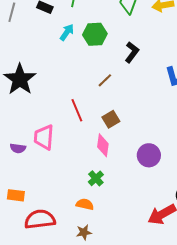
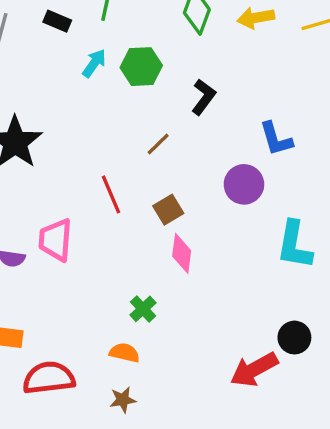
pink diamond: (103, 145) -> (182, 253), moved
purple circle: (149, 155) -> (244, 184), moved

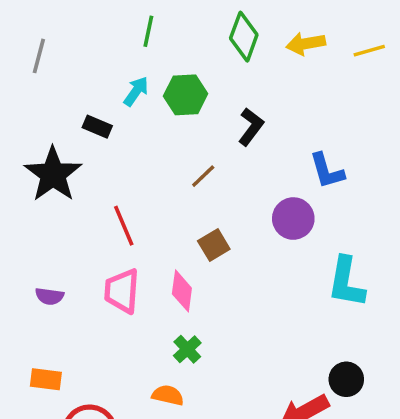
black rectangle: (57, 21) -> (97, 127), moved
red line: (111, 194) -> (124, 226), moved
pink trapezoid: (55, 240) -> (122, 291), moved
pink diamond: (182, 253) -> (182, 291), moved

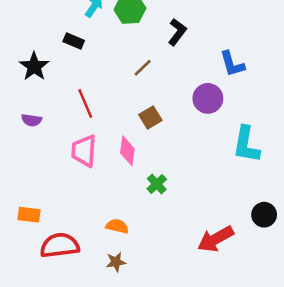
black rectangle: (97, 127) -> (74, 41), moved
black star: (53, 174) -> (34, 66), size x0.7
purple semicircle: (49, 296) -> (32, 120), moved
green cross: (187, 349) -> (157, 184), moved
black circle: (346, 379) -> (264, 215), moved

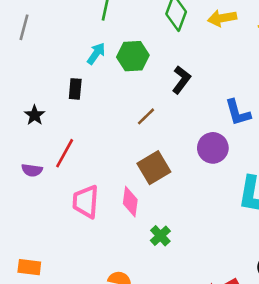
black rectangle: (74, 41) -> (75, 89), turned 72
black star: (34, 66) -> (35, 115), size x0.7
red line: (85, 104) -> (65, 153), moved, turned 52
brown square: (150, 118) -> (154, 168), size x1.4

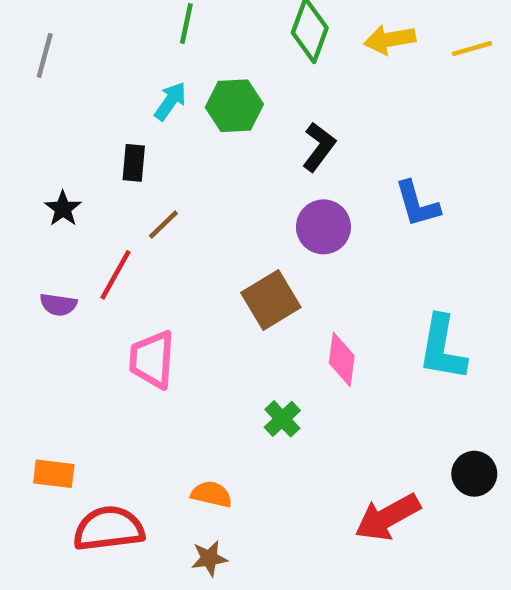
brown line: (146, 116) -> (163, 225), moved
purple circle: (213, 148) -> (323, 227), moved
pink diamond: (130, 202) -> (342, 359), moved

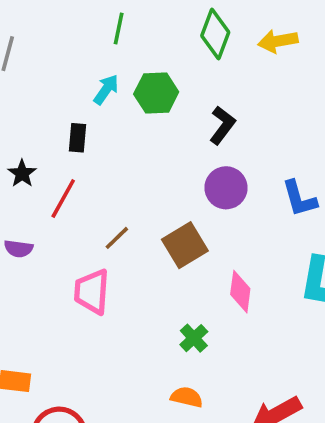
blue L-shape: (417, 204) -> (299, 199), moved
brown line: (163, 225) -> (117, 238), moved
red line: (115, 275) -> (63, 199), moved
orange semicircle: (211, 494) -> (187, 397), moved

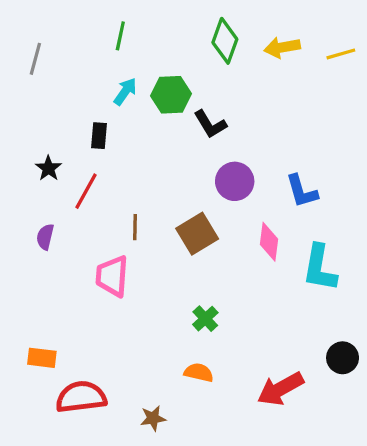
green line: (119, 29) -> (120, 36), moved
black L-shape: (222, 125) -> (210, 124), moved, turned 112
brown line: (117, 238) -> (135, 227), turned -45
purple semicircle: (18, 249) -> (45, 237), turned 95
pink diamond: (240, 292) -> (269, 242), moved

